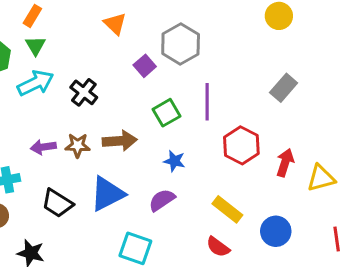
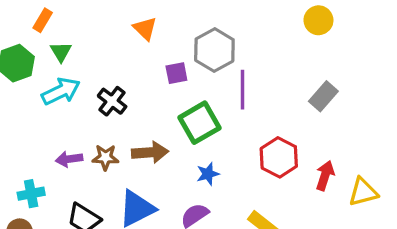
orange rectangle: (32, 16) -> (43, 20), moved
purple square: (145, 66) -> (176, 73), turned 30
purple line: (207, 102) -> (242, 90), moved
green square: (167, 113) -> (200, 123), size x1.4
blue star: (174, 161) -> (208, 174), turned -30

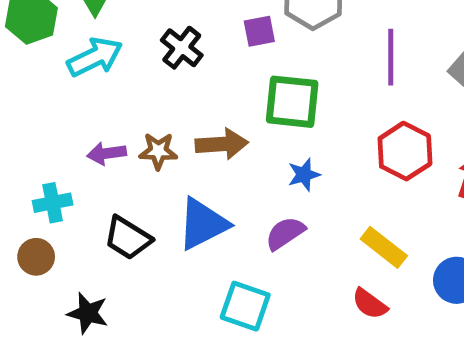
purple line: (242, 90) -> (391, 57), moved
black cross: (112, 101) -> (182, 48), moved
green square: (200, 123) -> (292, 102), turned 36

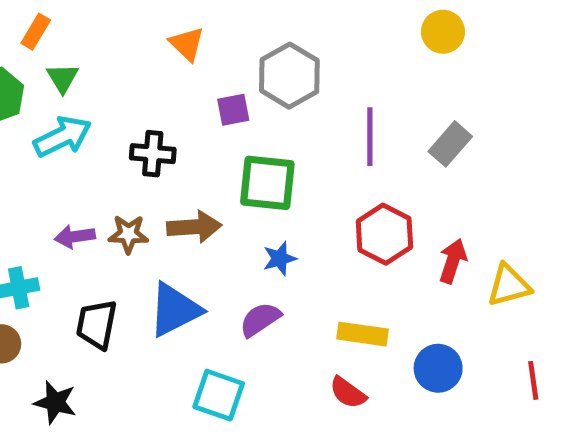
black cross: (182, 48) -> (153, 154), moved, turned -33
black trapezoid: (128, 238) -> (97, 324), turned 69
yellow rectangle: (384, 247) -> (363, 334), turned -30

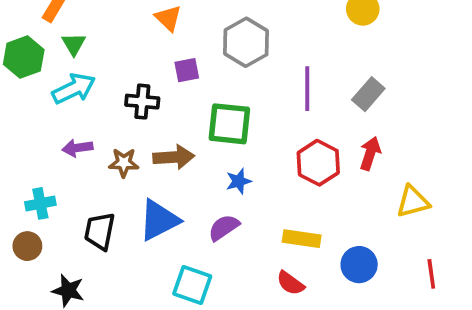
purple square: (233, 110) -> (187, 70), moved
purple arrow: (75, 237) -> (77, 148), moved
red arrow: (453, 261) -> (370, 153), moved

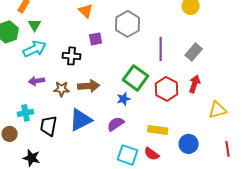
green square: (229, 124) -> (136, 78), moved, turned 30
cyan cross: (40, 203) -> (26, 113), moved
cyan square: (192, 285) -> (128, 155), moved

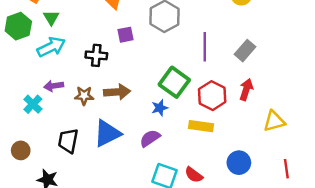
cyan cross: (26, 113) -> (33, 104), moved, turned -35
yellow rectangle: (158, 130) -> (201, 126), moved

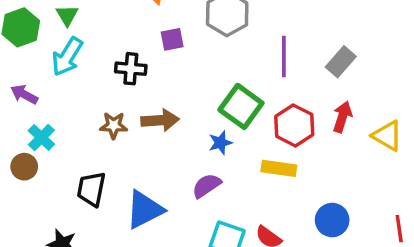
cyan arrow: (51, 47) -> (67, 57), turned 148
purple arrow: (54, 86) -> (24, 94), moved, turned 36
yellow triangle: (274, 121) -> (387, 136), moved, turned 45
blue triangle: (107, 133) -> (145, 210), moved
brown circle: (21, 150) -> (24, 167), moved

